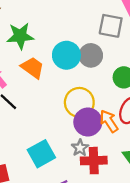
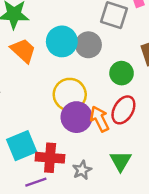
gray star: (80, 148) -> (82, 170), moved
red cross: (94, 161) -> (50, 158), moved

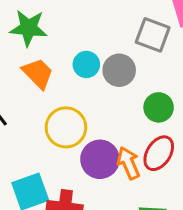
cyan circle: (62, 41) -> (86, 64), size x0.7
yellow circle: (70, 95) -> (66, 127), moved

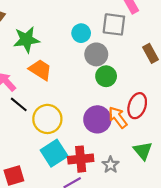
cyan circle: (86, 64) -> (81, 33), moved
green circle: (159, 107) -> (106, 76), moved
yellow circle: (66, 127) -> (47, 119), moved

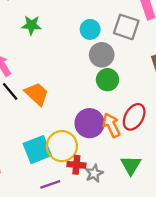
green star: (26, 40) -> (31, 25), size x0.7
orange trapezoid: (40, 70) -> (37, 94), moved
yellow circle: (47, 119) -> (62, 146), moved
red cross: (81, 159) -> (76, 165), moved, size x0.7

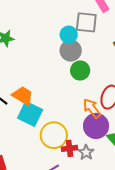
cyan circle: (90, 29) -> (69, 35), moved
purple circle: (90, 123) -> (96, 126), moved
cyan square: (37, 150) -> (30, 114), moved, turned -30

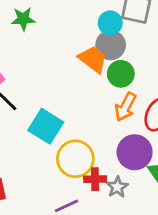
orange trapezoid: (23, 96) -> (93, 59), moved
orange arrow: (92, 108) -> (126, 107), moved, turned -120

